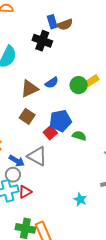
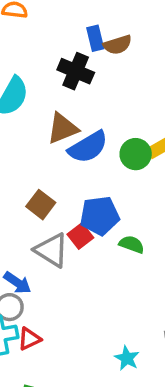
blue semicircle: (52, 83) -> (88, 147), size x1.6
brown triangle: (29, 89) -> (63, 128), moved
gray triangle: (37, 156) -> (51, 250), moved

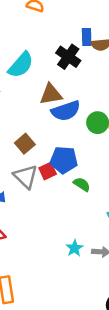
cyan star: (127, 358) -> (75, 248), moved

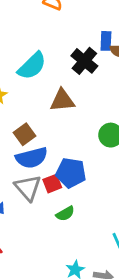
blue semicircle: (66, 111) -> (32, 158), moved
brown square: (25, 144) -> (24, 134), moved
green semicircle: (82, 184) -> (65, 214), moved, turned 114

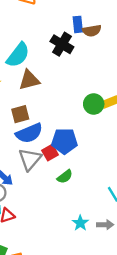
brown triangle: (62, 100) -> (29, 80), moved
brown square: (24, 134) -> (20, 114), turned 30
gray triangle: (28, 188) -> (30, 159), turned 30

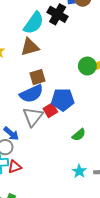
cyan semicircle: (18, 55) -> (34, 23), moved
brown square: (20, 114) -> (38, 77), moved
green semicircle: (65, 177) -> (79, 135), moved

